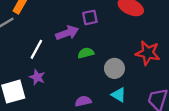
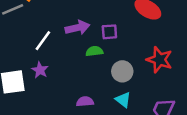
purple square: (90, 17) -> (109, 32), moved

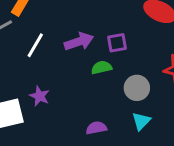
white line: (43, 41) -> (35, 45), moved
cyan triangle: (123, 100) -> (141, 121), turned 42

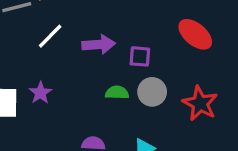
green semicircle: (101, 67) -> (117, 93), moved
gray circle: (137, 88) -> (152, 92), moved

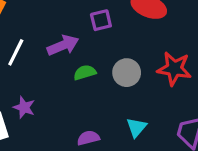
purple square: (140, 56) -> (101, 20), moved
green semicircle: (117, 93) -> (85, 73), moved

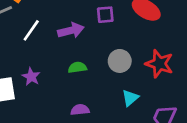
green semicircle: (85, 73) -> (77, 67), moved
cyan triangle: (137, 127) -> (130, 98), moved

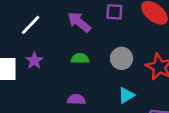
white line: (31, 30) -> (31, 25), moved
purple arrow: (71, 30) -> (79, 22), turned -135

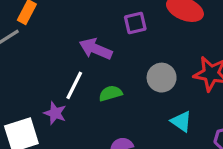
white line: (31, 25) -> (74, 85), moved
cyan triangle: (126, 95) -> (181, 121), turned -36

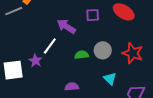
green semicircle: (111, 93) -> (82, 55), moved

